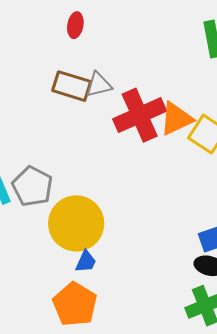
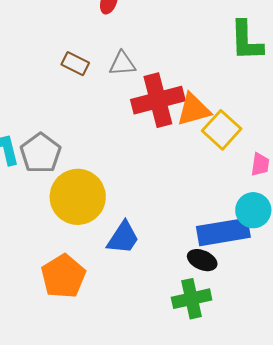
brown rectangle: (72, 86) -> (75, 64), moved, size x0.7
blue trapezoid: (86, 262) -> (123, 238), moved, size x1.5

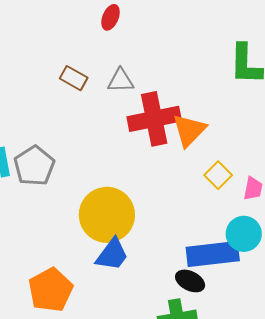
orange triangle: (193, 110) -> (189, 130), turned -33
yellow square: (222, 130) -> (218, 175), moved, size x0.7
yellow circle: (78, 197) -> (107, 215), moved

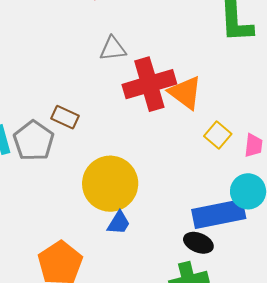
brown rectangle: (74, 78) -> (65, 117), moved
orange triangle: (189, 130) -> (185, 93), turned -33
blue trapezoid: (112, 255) -> (119, 223), size x0.7

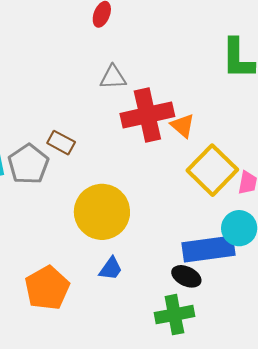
orange triangle: (185, 93) -> (183, 126), size x0.7
yellow square: (218, 135) -> (212, 170), size x1.8
blue trapezoid: (119, 223) -> (111, 269), moved

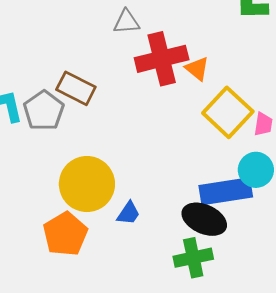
brown rectangle: (61, 143) -> (76, 88), size x1.4
yellow circle: (102, 212) -> (87, 184), moved
black ellipse: (186, 276) -> (204, 219), size x1.5

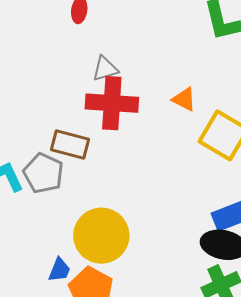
red cross: (162, 59) -> (112, 103), moved, turned 30
blue trapezoid: (128, 213) -> (59, 270), moved

